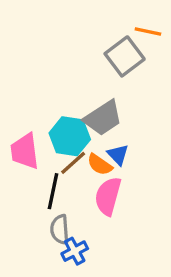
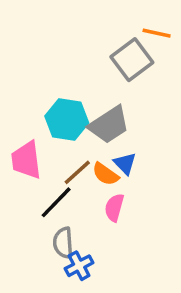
cyan hexagon: (70, 136) -> (67, 119), moved
black line: (53, 191) -> (56, 202), turned 32
pink semicircle: (108, 196) -> (114, 208), size x0.7

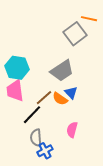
cyan hexagon: (67, 119) -> (17, 68), moved
pink semicircle: (114, 208) -> (72, 130), moved

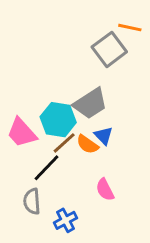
cyan hexagon: (17, 68) -> (58, 120), moved
pink trapezoid: (15, 91) -> (22, 133), turned -35
pink semicircle: (72, 130) -> (105, 190), turned -42
gray semicircle: (36, 138) -> (32, 201), moved

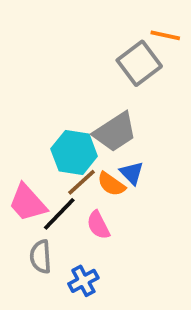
pink trapezoid: (22, 133) -> (28, 203), moved
pink semicircle: (105, 190) -> (98, 225), moved

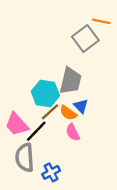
gray trapezoid: (115, 132) -> (71, 81), turned -44
pink semicircle: (98, 225) -> (73, 132), moved
gray semicircle: (41, 257) -> (25, 158), size x1.4

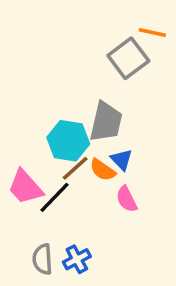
pink semicircle: (73, 132) -> (127, 199), moved
gray semicircle: (25, 158) -> (42, 259), moved, size x0.7

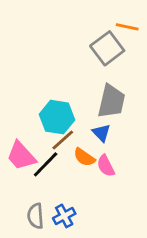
gray trapezoid: (106, 122) -> (111, 101), moved
orange semicircle: (103, 170) -> (84, 157), moved

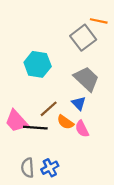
gray trapezoid: (111, 101) -> (86, 79), turned -60
cyan hexagon: (57, 117) -> (38, 64), moved
black line: (46, 164) -> (35, 128), turned 50

